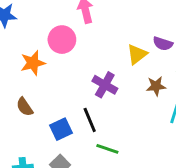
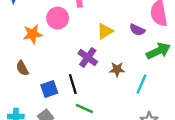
yellow triangle: (137, 54) -> (105, 31), moved
brown star: (156, 86) -> (117, 69), moved

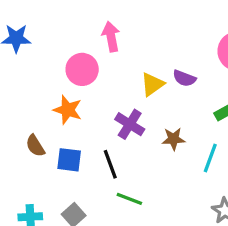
purple semicircle: (137, 30) -> (184, 78), moved
orange star: (33, 34) -> (68, 110), moved, turned 30
blue square: (49, 89) -> (69, 160), moved, turned 30

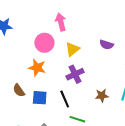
yellow triangle: (152, 84) -> (72, 49), moved
purple cross: (130, 124) -> (75, 74), turned 36
brown star: (173, 139) -> (102, 96), moved

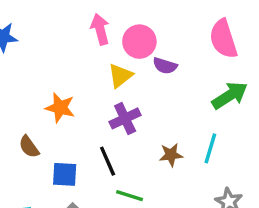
pink circle: (44, 43) -> (139, 42), moved
purple semicircle: (106, 45) -> (165, 66), moved
blue square: (40, 98) -> (65, 174), moved

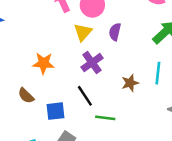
purple semicircle: (165, 66) -> (115, 32), moved, turned 96

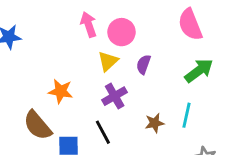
brown semicircle: (26, 96) -> (38, 125), size x1.6

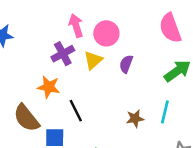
purple cross: (115, 96) -> (63, 54), moved
black line: (103, 132) -> (76, 111), moved

